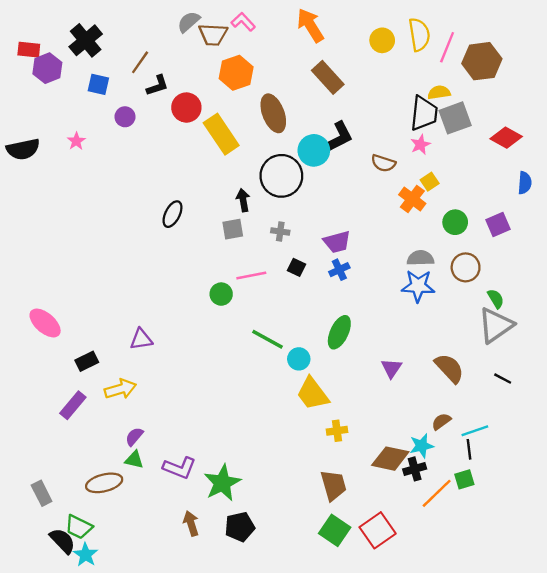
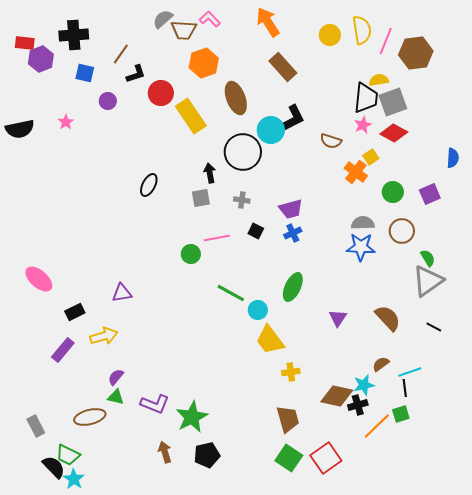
black cross: (86, 40) -> (74, 35), turned 36
red diamond: (506, 138) -> (394, 133), moved

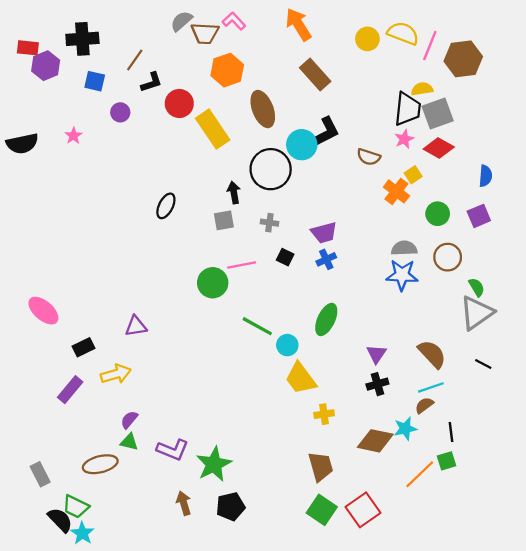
yellow semicircle: (362, 30) -> (403, 33), turned -60
blue semicircle: (453, 158) -> (485, 176), moved
green circle: (191, 254) -> (213, 283), size x1.4
cyan line: (410, 372) -> (431, 387), moved
black cross: (358, 405) -> (377, 384), moved

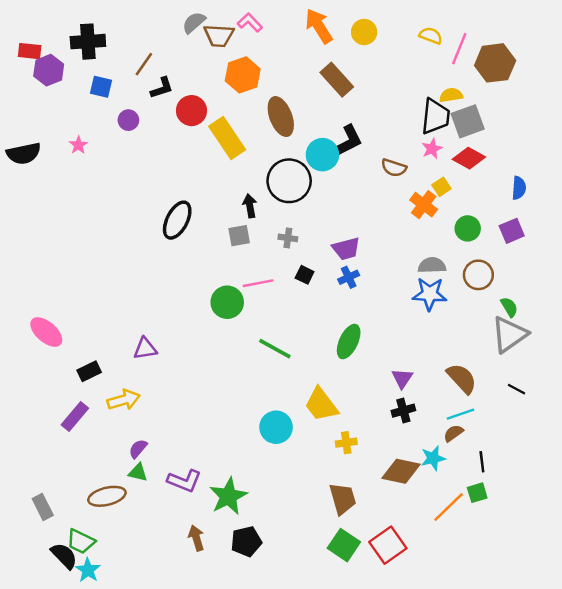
yellow semicircle: (403, 33) -> (431, 36), size x0.7
yellow circle: (367, 39) -> (364, 32), moved
black ellipse: (166, 206) -> (177, 220), size x1.4
cyan circle: (287, 345) -> (276, 427), moved, size x1.4

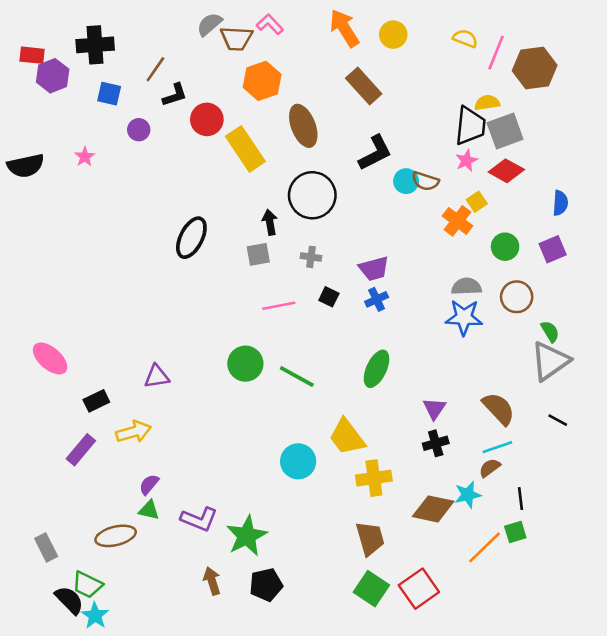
cyan circle: (322, 155) -> (406, 181), moved, size x0.7
green circle: (227, 302) -> (245, 364), moved
yellow cross: (346, 443) -> (374, 478), size x1.5

